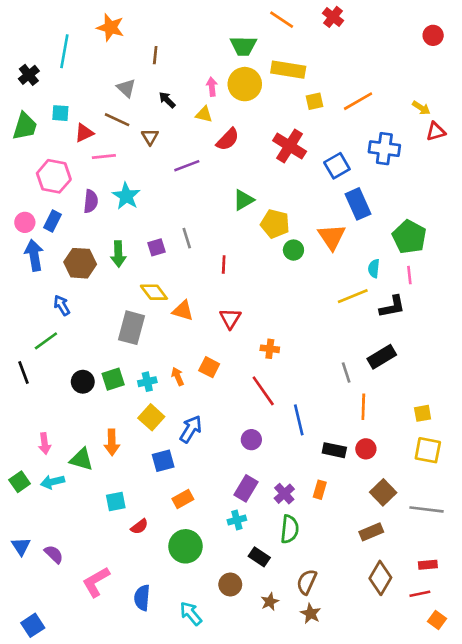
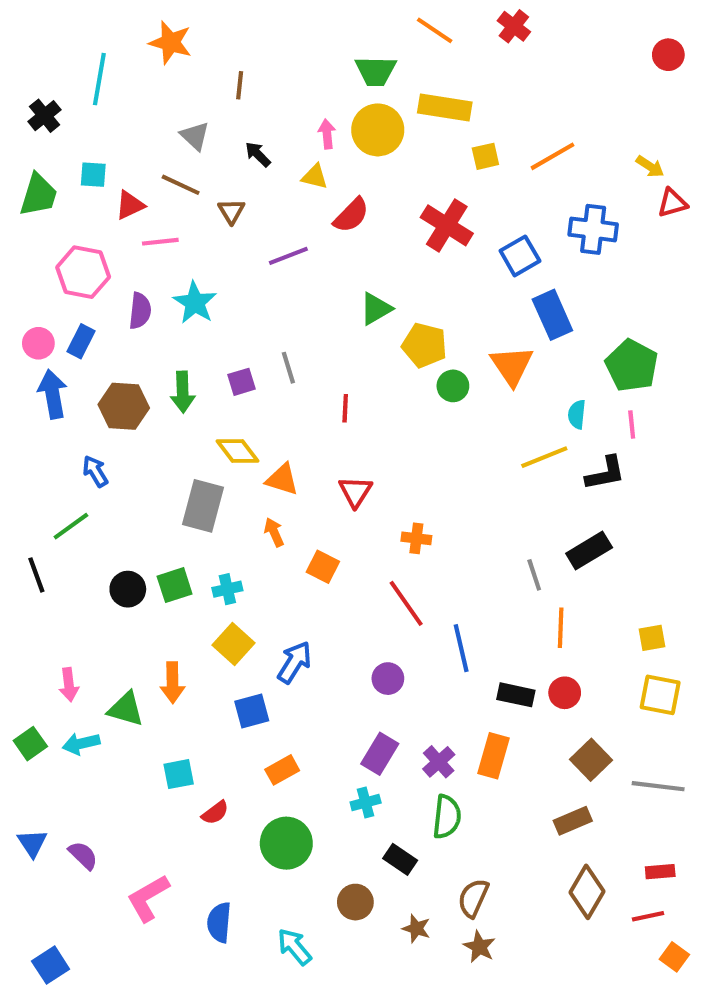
orange arrow: (178, 376) -> (274, 532), moved
orange rectangle: (320, 490) -> (494, 756), size x1.5
brown star: (270, 602) -> (416, 928), turned -30

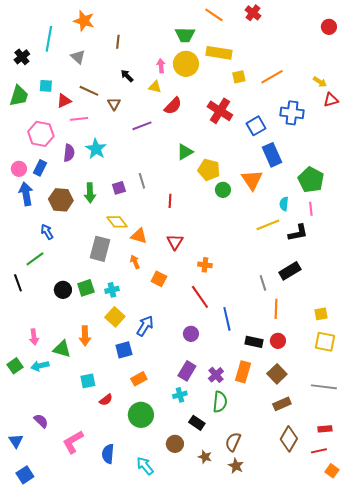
gray triangle: (195, 136) -> (78, 57), moved
brown square: (591, 760) -> (277, 374), moved
blue triangle: (32, 843) -> (16, 441), moved

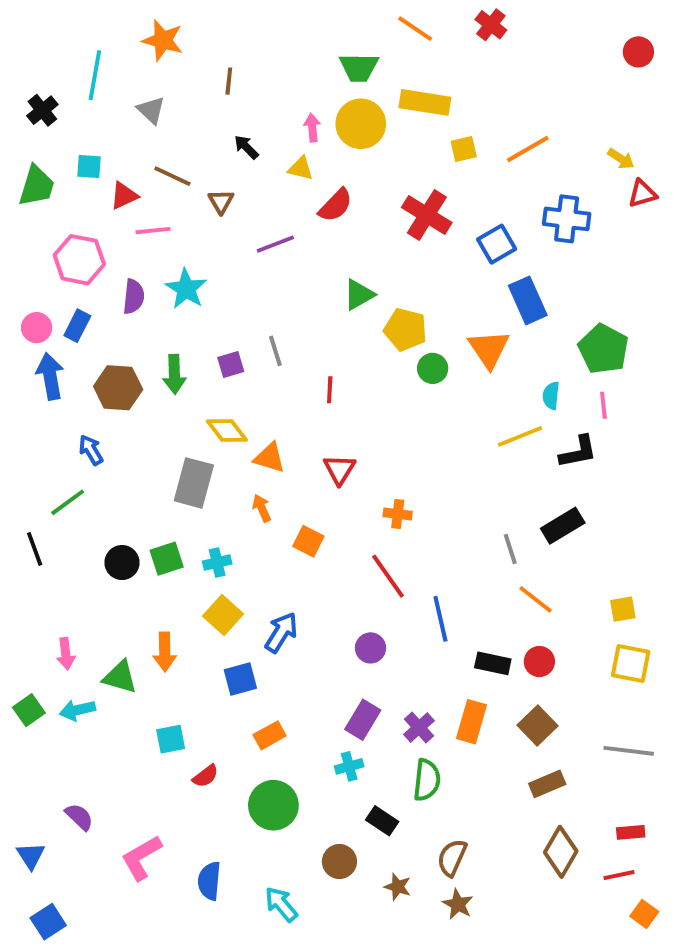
orange line: (276, 309) -> (536, 599), turned -54

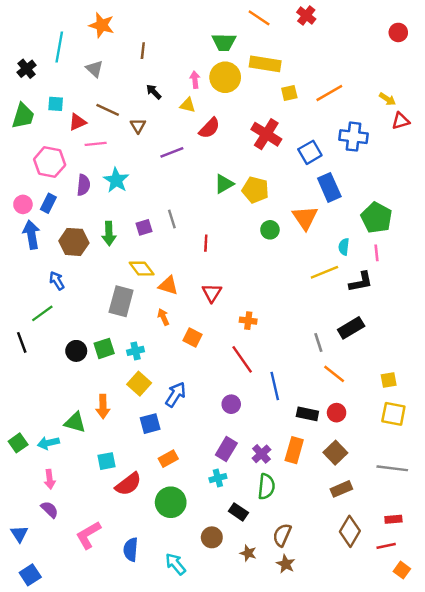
yellow pentagon: (405, 330) -> (255, 190), moved
pink arrow: (66, 654) -> (50, 479), moved
red semicircle: (205, 776) -> (128, 484), size x1.6

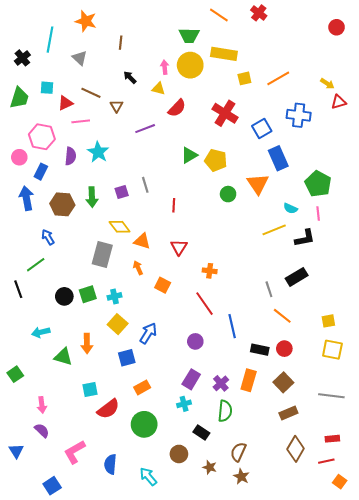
pink circle: (23, 204) -> (19, 157), moved
cyan semicircle: (344, 247) -> (290, 208), turned -72
cyan arrow: (48, 443) -> (41, 332), moved
blue square: (30, 575) -> (52, 486), moved

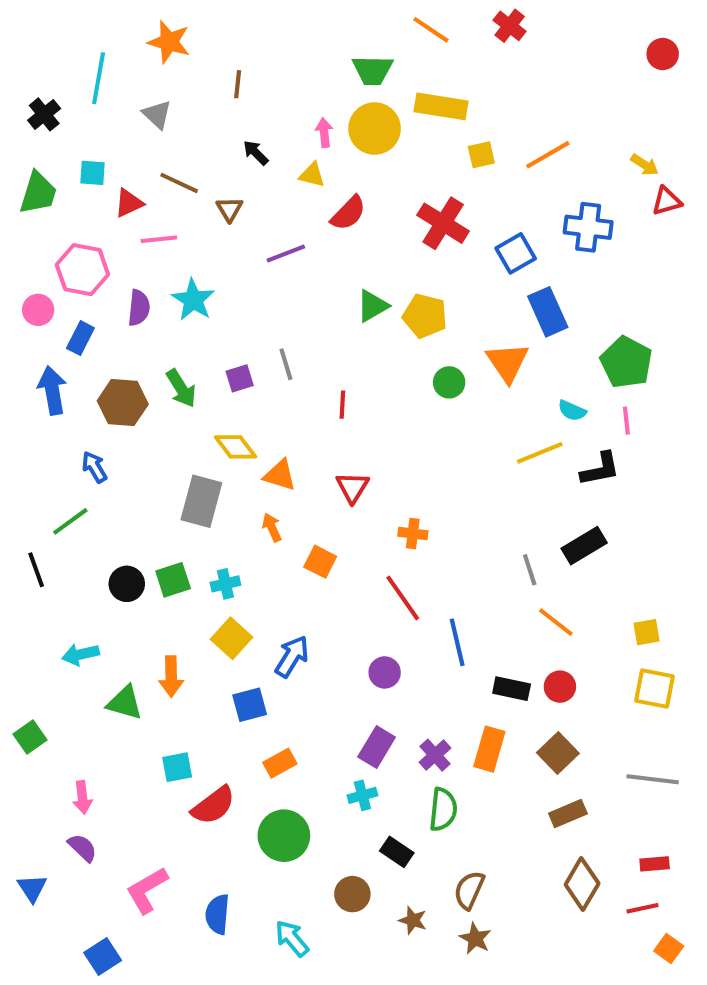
green arrow: (92, 197) -> (181, 388), turned -30

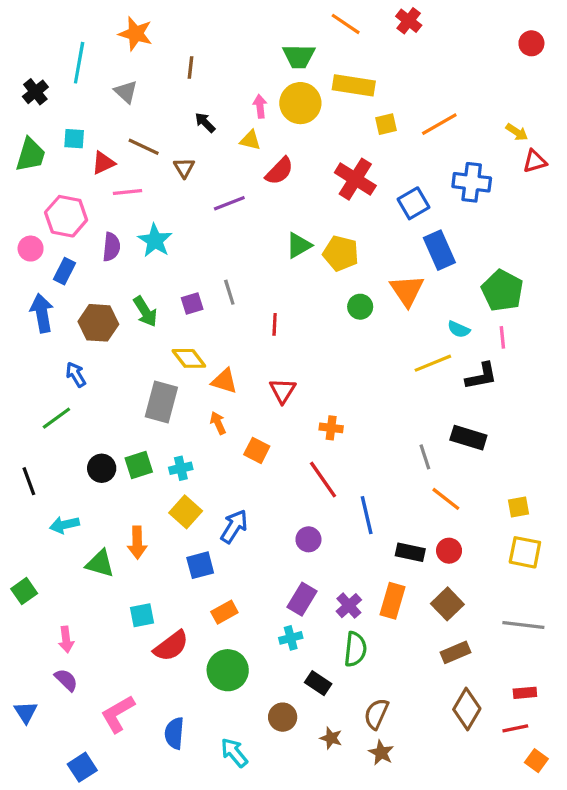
black rectangle: (584, 546) -> (468, 438), turned 48
black line: (36, 570) -> (29, 481), moved

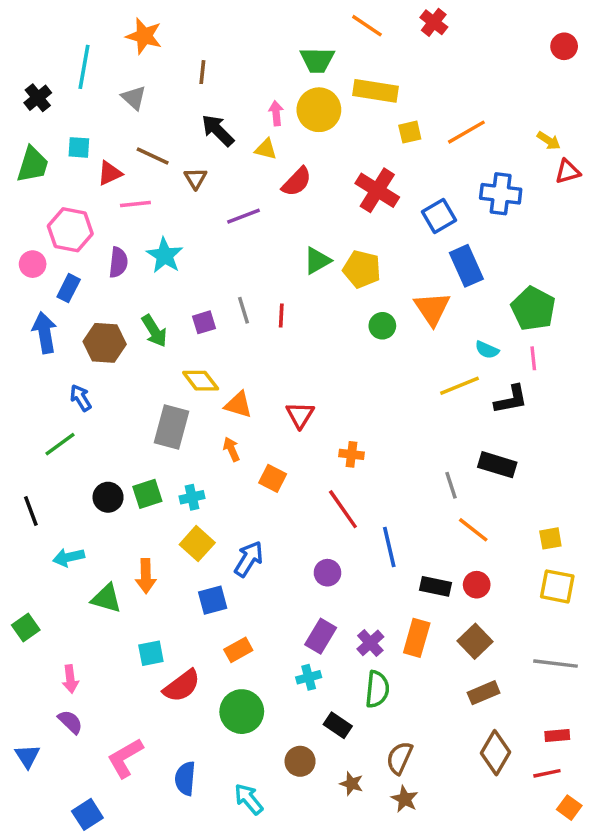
black arrow: (205, 122) -> (218, 130), size x1.5
red line: (275, 324) -> (281, 315), moved

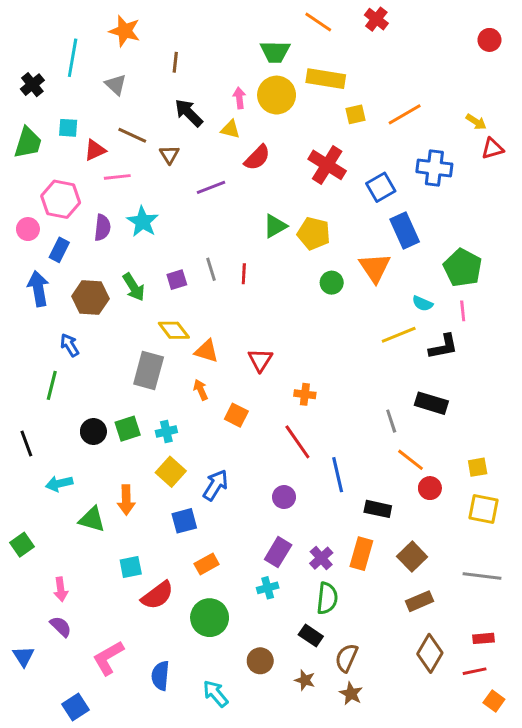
green line: (60, 444) -> (52, 385), turned -40
red circle: (477, 585) -> (430, 488), moved
black rectangle: (338, 725) -> (311, 635), moved

